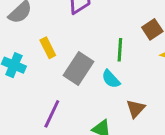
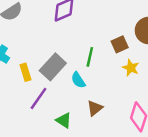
yellow rectangle: (48, 48) -> (25, 72), moved
purple line: (52, 114) -> (39, 98), moved

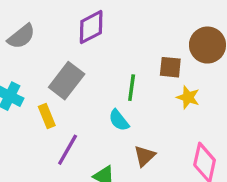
brown square: (120, 44) -> (170, 67), turned 35
gray rectangle: (53, 67) -> (67, 81), moved

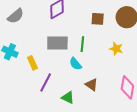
brown square: (170, 67) -> (98, 19), moved
gray rectangle: (67, 81) -> (57, 43), moved, turned 55
brown triangle: (144, 156) -> (91, 85), turned -40

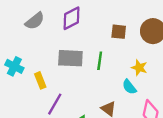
gray semicircle: (16, 16) -> (35, 21), moved
cyan semicircle: (75, 64) -> (129, 87), moved

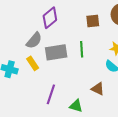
gray semicircle: (35, 21) -> (34, 40), moved
yellow rectangle: (40, 80) -> (33, 63), moved

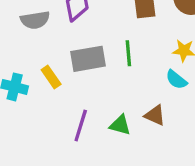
gray semicircle: (34, 40) -> (35, 20), moved, turned 42
green triangle: (76, 106) -> (120, 125), moved

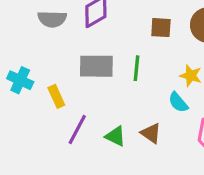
yellow rectangle: (51, 77) -> (56, 96), moved

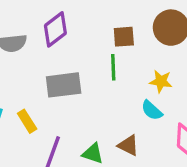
green line: (136, 68) -> (113, 67), moved

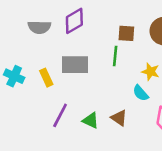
yellow rectangle: (27, 121) -> (46, 78), moved

